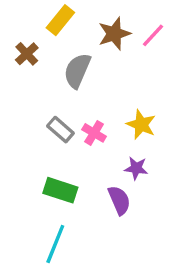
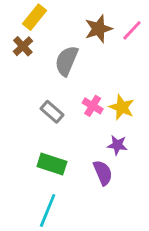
yellow rectangle: (60, 20) -> (35, 17), moved
pink cross: (94, 133) -> (93, 106), moved

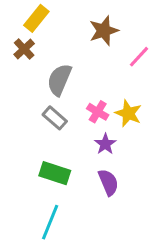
pink line: (132, 30) -> (139, 57), moved
gray semicircle: (67, 61) -> (59, 80), moved
purple star: (117, 145) -> (105, 144), moved, turned 30

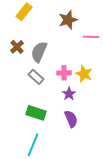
brown cross: (24, 49) -> (17, 47), moved
pink line: (139, 57) -> (91, 37), turned 49
pink cross: (98, 112) -> (64, 73), turned -32

